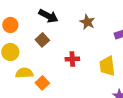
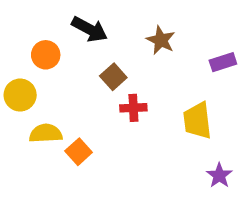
orange circle: (10, 25) -> (46, 55), moved
brown square: (42, 40) -> (113, 77), moved

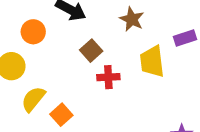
yellow trapezoid: (197, 121) -> (152, 61), moved
yellow semicircle: (46, 133) -> (33, 99), turned -48

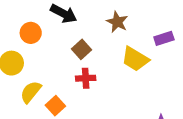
yellow trapezoid: (152, 61) -> (135, 59), turned -52
red cross: (108, 77) -> (86, 78), moved

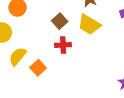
yellow trapezoid: (135, 59) -> (89, 25), moved

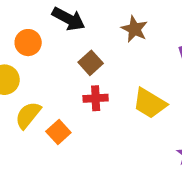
yellow trapezoid: (89, 25) -> (150, 103), moved

